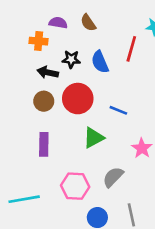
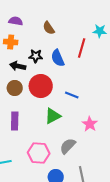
purple semicircle: (58, 23) -> (16, 21), moved

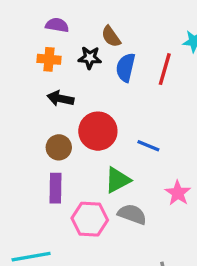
black star: (36, 56) -> (90, 58), moved
blue semicircle: (58, 58) -> (126, 67), moved, turned 36
brown circle: (15, 88) -> (59, 147), moved
gray semicircle: (68, 146) -> (132, 214), moved, turned 66
pink hexagon: (39, 153) -> (90, 219), moved

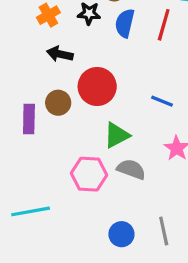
orange cross: (49, 59) -> (48, 15), turned -35
blue line: (148, 146) -> (162, 101), moved
purple rectangle: (56, 188) -> (29, 119), moved

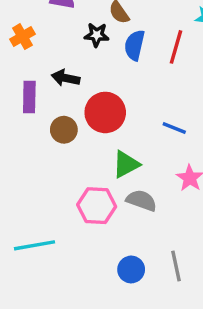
orange cross: (48, 15) -> (22, 37), moved
purple rectangle: (29, 119) -> (29, 97), moved

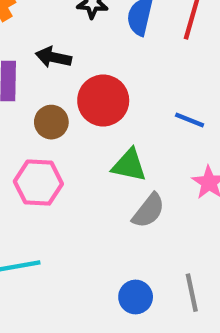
green triangle: (126, 164) -> (129, 165), turned 40
gray semicircle: (141, 200) -> (149, 211), turned 108
pink hexagon: (97, 206) -> (38, 183), moved

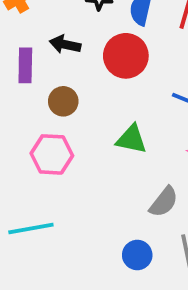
red circle: (103, 100) -> (126, 56), moved
gray semicircle: (149, 211) -> (164, 202), moved

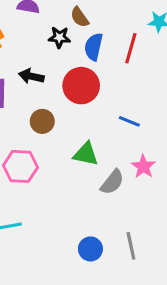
brown circle: (63, 101) -> (42, 121), moved
gray semicircle: (164, 202) -> (112, 182), moved

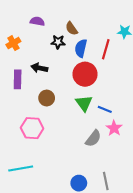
red circle: (81, 86) -> (85, 74), moved
blue line: (129, 121) -> (105, 109), moved
green triangle: (86, 154) -> (84, 103), moved, turned 42

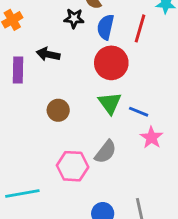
brown circle: (47, 98) -> (58, 110), moved
pink hexagon: (32, 128) -> (73, 166), moved
gray semicircle: (93, 138) -> (106, 152), moved

